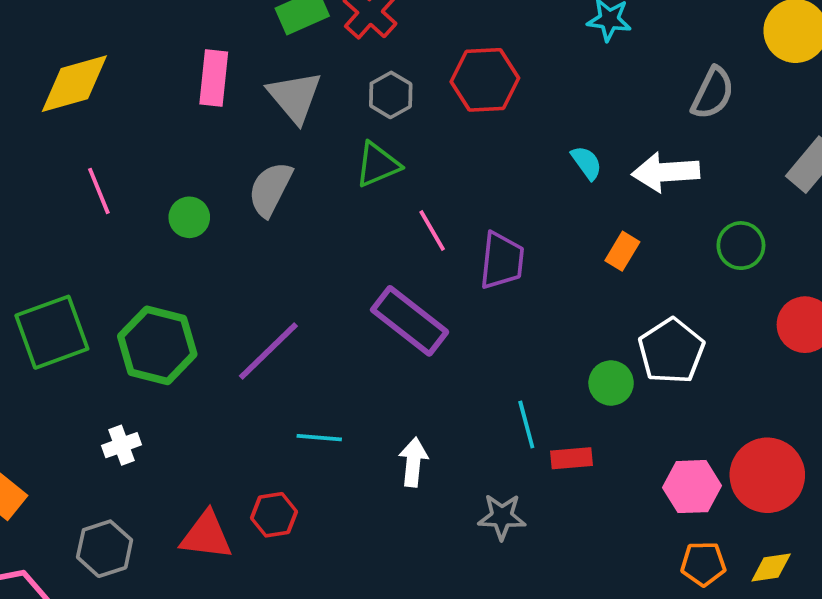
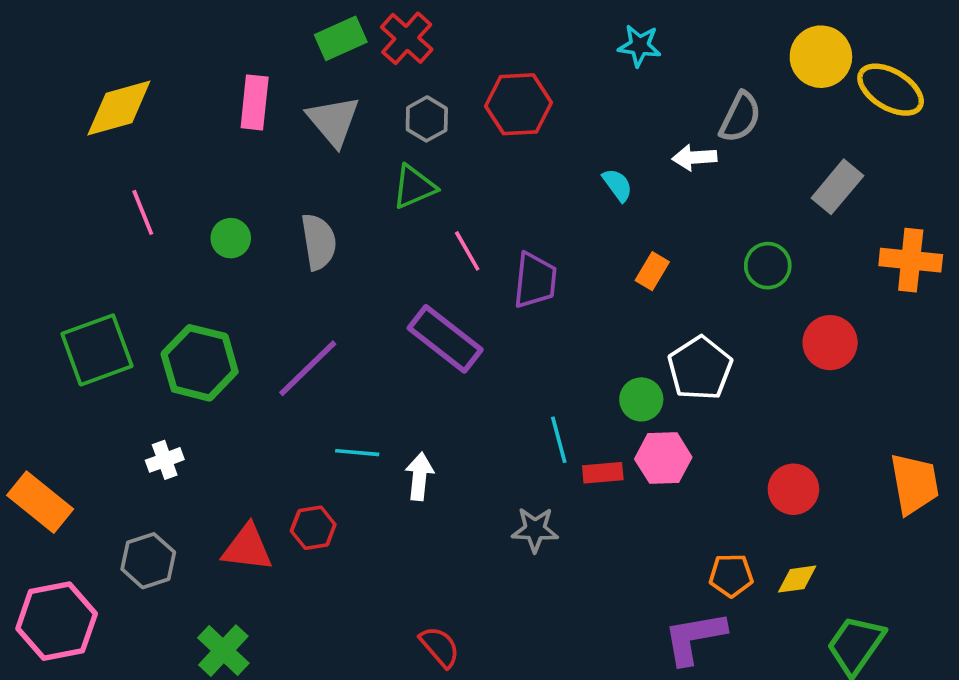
white arrow: (666, 172) -> (694, 157), moved, size x0.7
gray semicircle: (270, 189) -> (319, 242), moved, turned 144
white arrow: (413, 462) -> (420, 476), moved
red circle: (767, 475) -> (793, 489), size x0.7
pink hexagon: (692, 487) -> (663, 458), moved

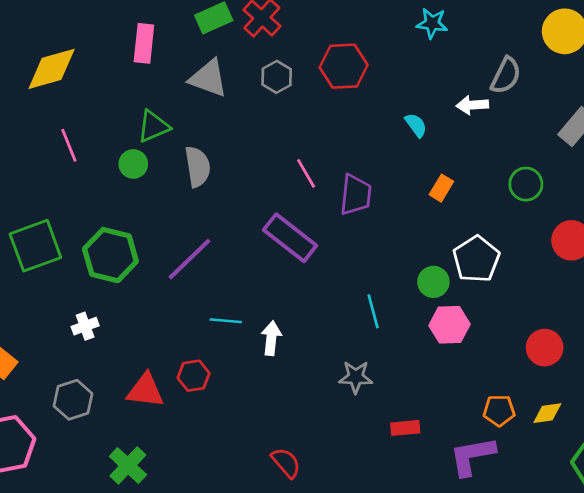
pink rectangle: (255, 102) -> (144, 43), moved
gray triangle: (333, 121) -> (208, 78), turned -30
green triangle: (414, 187) -> (153, 126), moved
red rectangle: (603, 473) -> (405, 428), moved

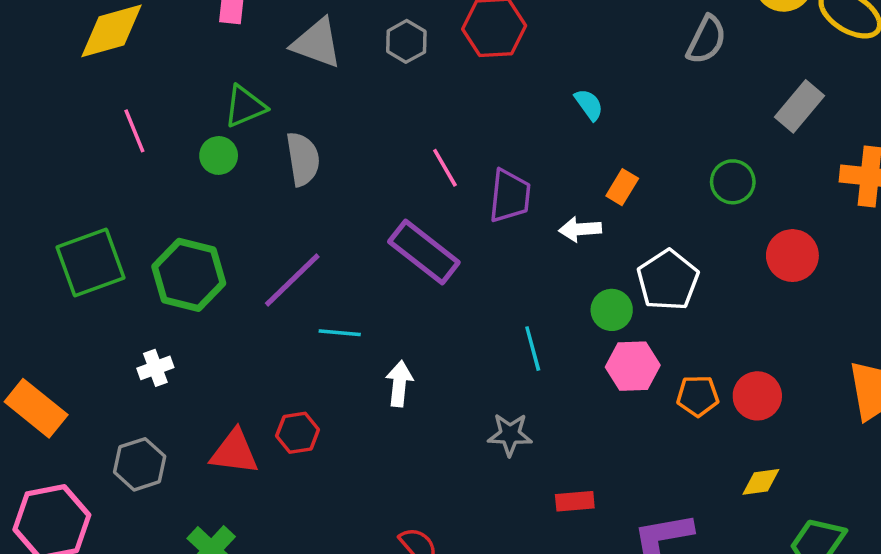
white arrow: (472, 105) -> (580, 229), moved
cyan line: (226, 321) -> (340, 333), moved
orange pentagon: (499, 411) -> (698, 396), moved

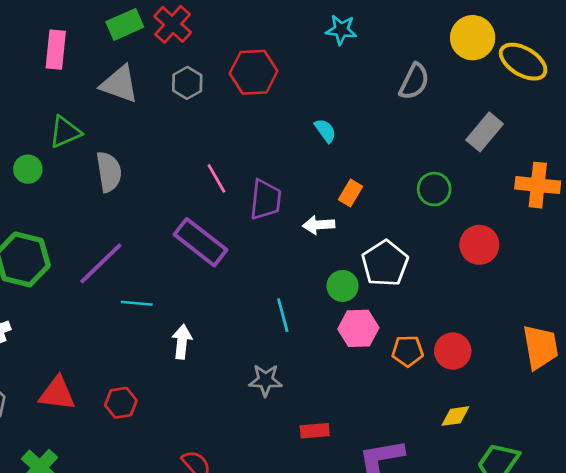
green circle: (219, 155) -> (28, 169), moved
red hexagon: (298, 433) -> (121, 403), moved

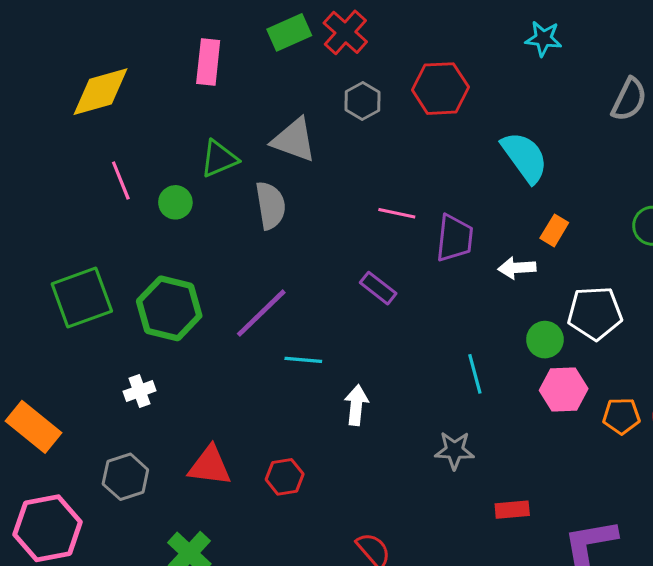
gray triangle: (119, 84) -> (294, 140), moved
cyan semicircle: (325, 131) -> (525, 157), size x1.8
pink line: (216, 178) -> (397, 213), turned -48
purple rectangle: (200, 242) -> (378, 288), size x0.6
white pentagon: (385, 263) -> (595, 313), turned 30

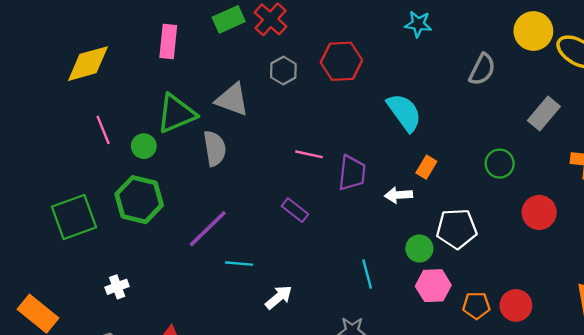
green triangle: (219, 159) -> (176, 114), size x1.4
green hexagon: (169, 308) -> (139, 200), moved
white arrow: (356, 405) -> (279, 297), turned 44

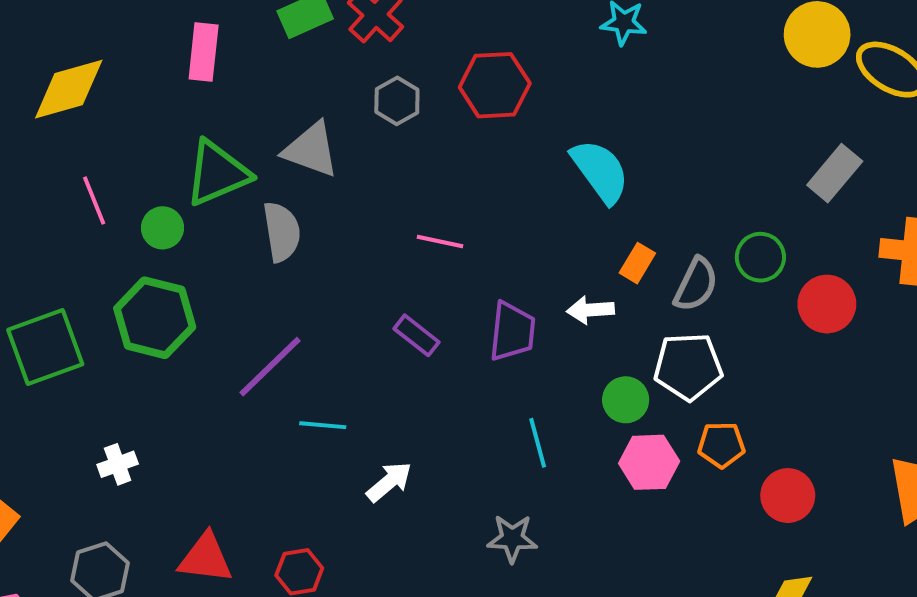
gray semicircle: (482, 69) -> (696, 285), moved
purple trapezoid: (352, 173) -> (512, 331), moved
red circle: (539, 212) -> (827, 304), moved
orange pentagon: (476, 305) -> (721, 445), moved

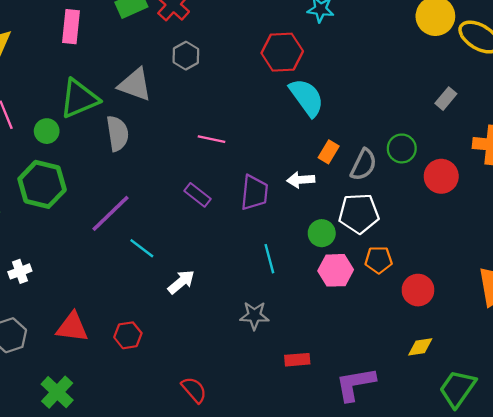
red hexagon: (495, 85) -> (282, 52), moved
gray rectangle: (835, 173) -> (446, 99), size x0.7
cyan line: (323, 425) -> (142, 248), turned 32

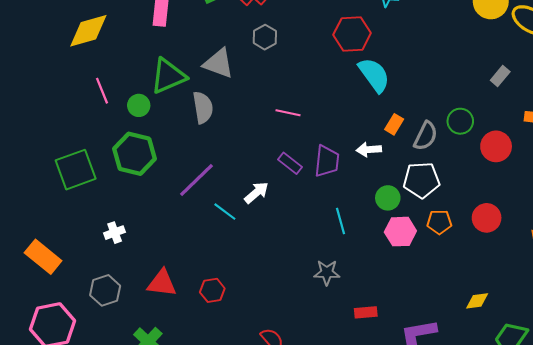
purple rectangle: (198, 195) -> (290, 163), moved
white arrow: (181, 282) -> (256, 193), moved
red circle: (418, 290) -> (487, 218), moved

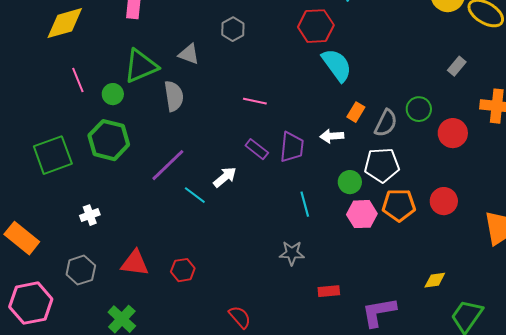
gray triangle: (219, 63) -> (189, 54), size x0.7
orange pentagon: (439, 222) -> (399, 205), size x1.4

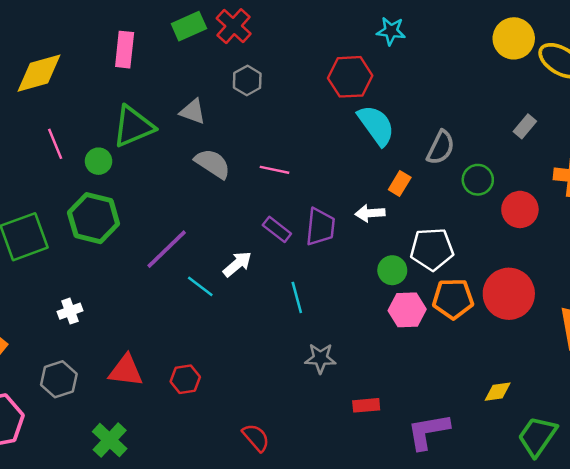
gray semicircle: (174, 96) -> (213, 164), moved, turned -48
gray semicircle: (386, 123) -> (441, 147), moved
red circle: (444, 201) -> (509, 294), size x1.5
cyan line: (305, 204) -> (297, 297), moved

